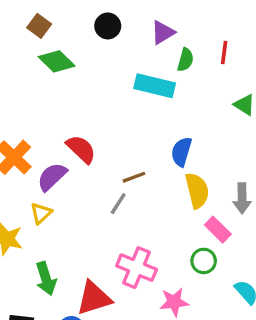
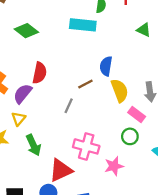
green diamond: (57, 61) -> (26, 31), moved
red semicircle: (81, 149) -> (40, 73), turned 65
brown line: (134, 177) -> (85, 84), moved
green arrow: (46, 279) -> (33, 145), moved

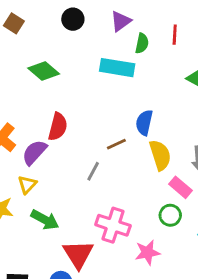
green arrow: (33, 145) -> (45, 220), turned -40
red triangle: (61, 170) -> (78, 254), turned -40

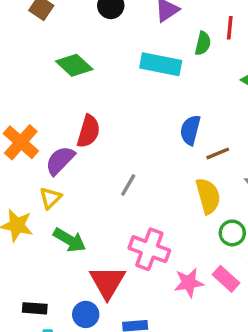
green semicircle: (142, 43) -> (203, 43), moved
brown line: (116, 144) -> (218, 153), moved
yellow semicircle: (160, 155) -> (208, 196), moved
pink rectangle: (180, 187) -> (226, 279), moved
green circle: (170, 215) -> (232, 233), moved

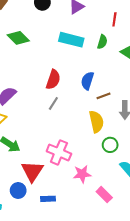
green semicircle: (203, 43) -> (102, 42), moved
red semicircle: (89, 131) -> (53, 80), moved
gray line: (128, 185) -> (53, 103), moved
pink rectangle: (226, 279) -> (104, 195), moved

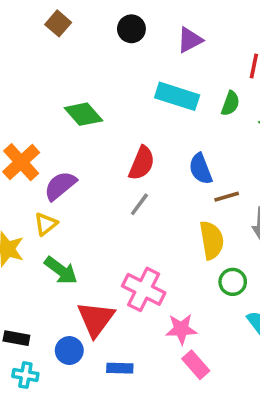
green diamond: (18, 38) -> (83, 114), moved
blue semicircle: (87, 81) -> (201, 169), turned -42
pink rectangle: (104, 195) -> (196, 365), moved

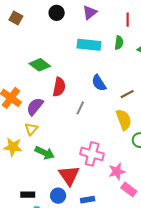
red semicircle: (142, 163) -> (59, 87), moved
blue semicircle: (201, 169) -> (99, 83), moved

